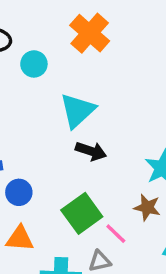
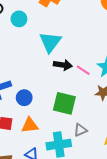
green square: (82, 213) -> (64, 103), turned -30
pink line: (116, 234) -> (83, 70), moved

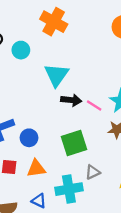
green square: (64, 103) -> (74, 143), turned -30

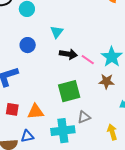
cyan triangle: (57, 75) -> (57, 32), size x0.6
blue circle: (29, 138) -> (28, 45), moved
blue triangle: (39, 201) -> (27, 136), moved, turned -40

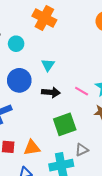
blue circle: (28, 45) -> (19, 80), size x1.5
black arrow: (68, 54) -> (51, 92), moved

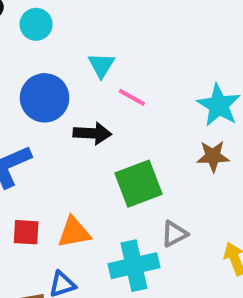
pink line: (82, 91) -> (132, 97), moved
black arrow: (51, 92) -> (92, 133), moved

